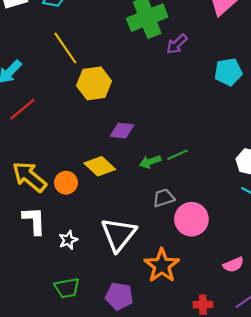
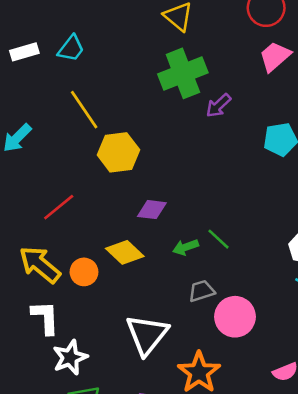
red line: (23, 109) -> (59, 207), moved
green line: (177, 155) -> (219, 239), turned 66
white star: (68, 240) -> (70, 357), moved, size x1.5

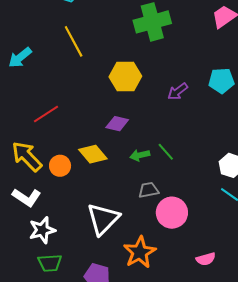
purple arrow: (218, 106) -> (178, 91), moved
yellow hexagon: (118, 152) -> (125, 76), moved
white L-shape: (45, 317) -> (27, 197), turned 120

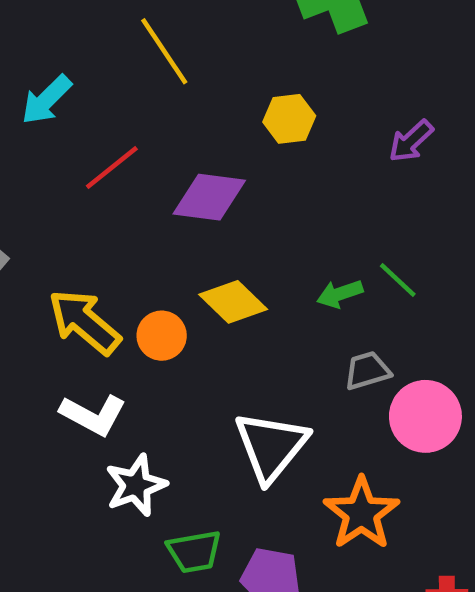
yellow hexagon: (125, 76) -> (289, 119), size x0.7
red line: (46, 114) -> (112, 168), moved
purple diamond: (117, 124) -> (209, 197), moved, size x1.4
green trapezoid: (50, 263) -> (194, 552), moved

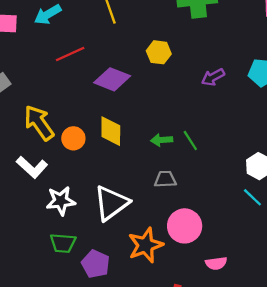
yellow diamond: (233, 302) -> (111, 131), turned 32
pink circle: (425, 416) -> (185, 226), moved
white star: (136, 485) -> (61, 201), moved

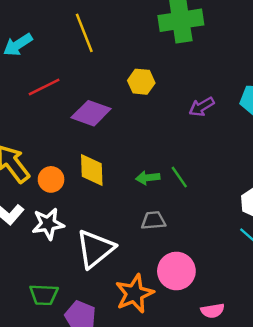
white star: (61, 201) -> (48, 224), moved

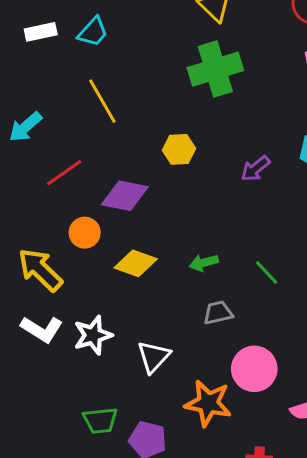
yellow diamond: (92, 170) -> (136, 263), turned -60
green line: (179, 177) -> (267, 272), moved
orange circle: (51, 179) -> (85, 233), moved
white triangle: (95, 249) -> (154, 357), size x0.7
orange star: (134, 294) -> (208, 403), turned -30

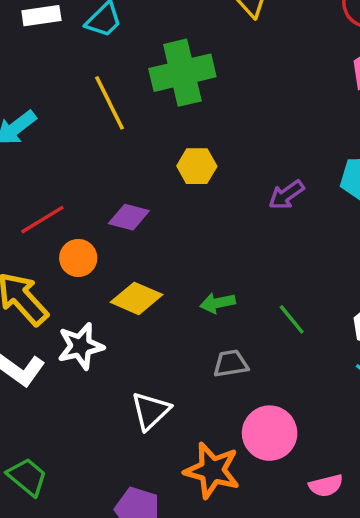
green cross: (215, 69) -> (182, 73), moved
red line: (64, 173) -> (42, 220), moved
purple diamond: (125, 196) -> (129, 217), size x0.7
white star: (93, 335) -> (81, 346), moved
green trapezoid: (100, 420) -> (27, 477), moved, turned -138

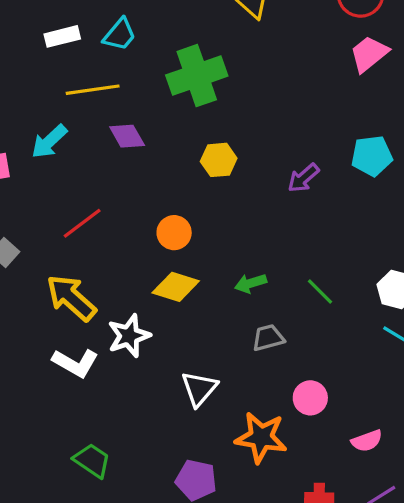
yellow line: (109, 103) -> (93, 90), moved, turned -66
purple diamond: (129, 217) -> (127, 136), moved, turned 51
orange circle: (78, 258) -> (174, 233), moved
pink circle: (270, 433) -> (310, 398), size x0.7

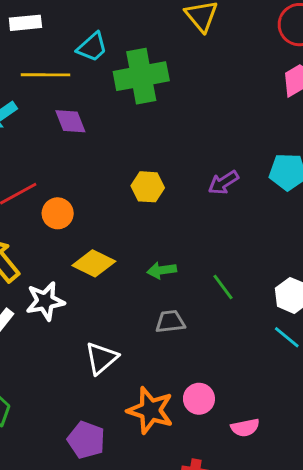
cyan trapezoid: (120, 35) -> (92, 47), moved
yellow hexagon: (219, 160) -> (148, 187), moved
orange circle: (174, 233) -> (58, 213), moved
pink circle: (310, 398) -> (199, 399), moved

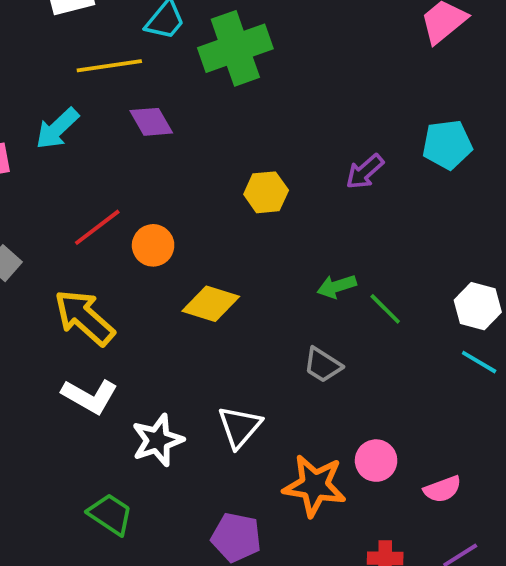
green arrow: (162, 270) -> (337, 286), moved
white star: (45, 301) -> (158, 440), moved
gray trapezoid: (170, 322) -> (323, 365), turned -132

